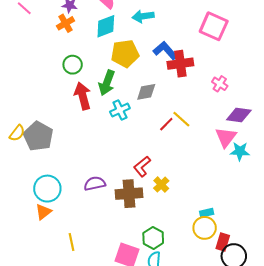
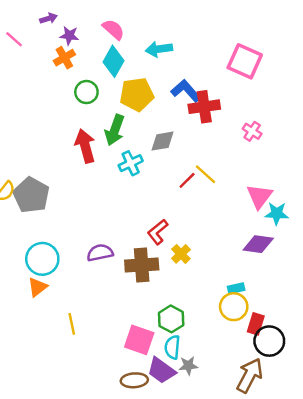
cyan diamond: (106, 26) -> (113, 61), turned -40
green circle: (73, 65) -> (86, 92), moved
purple diamond: (239, 115) -> (258, 244), moved

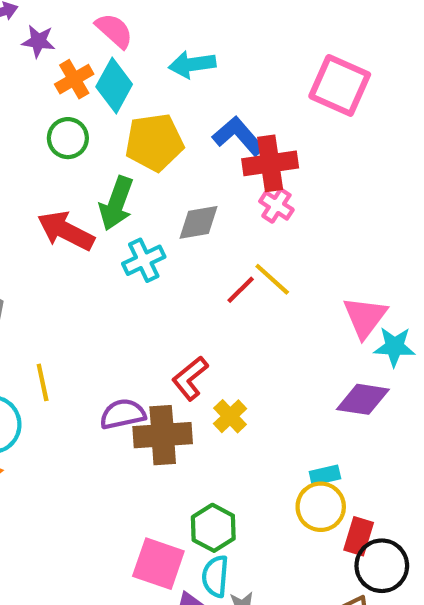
orange cross: (64, 58) -> (74, 79), moved
pink cross: (252, 131) -> (276, 206), moved
red arrow: (85, 146) -> (66, 231), turned -48
purple semicircle: (100, 253) -> (123, 414), moved
yellow line: (72, 324) -> (43, 382), moved

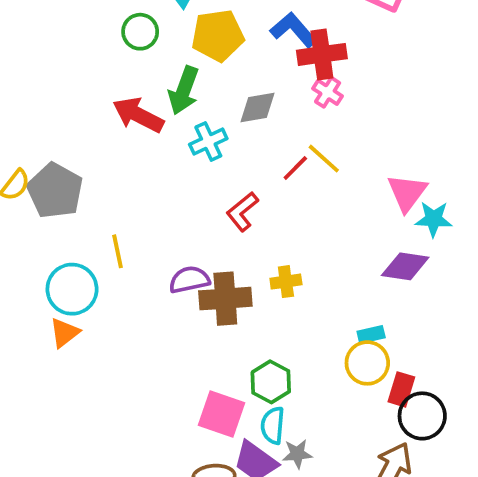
red L-shape: (190, 378) -> (242, 212), moved
yellow cross: (230, 416) -> (286, 282), turned 36

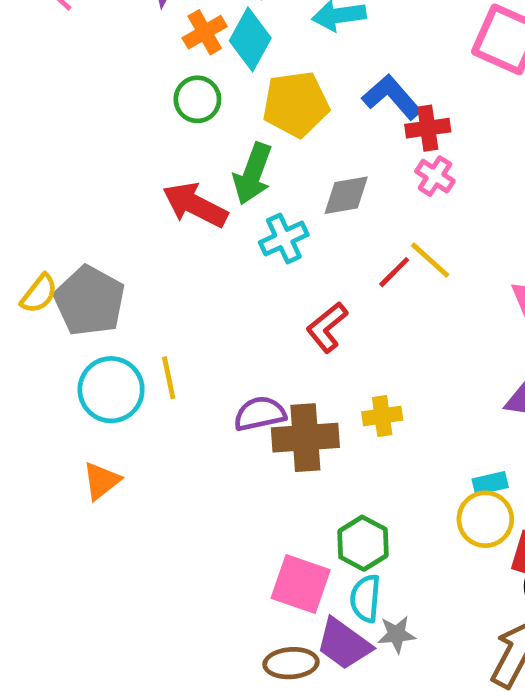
red cross: (322, 54) -> (428, 128), size x0.7
cyan circle: (72, 289) -> (111, 390), moved

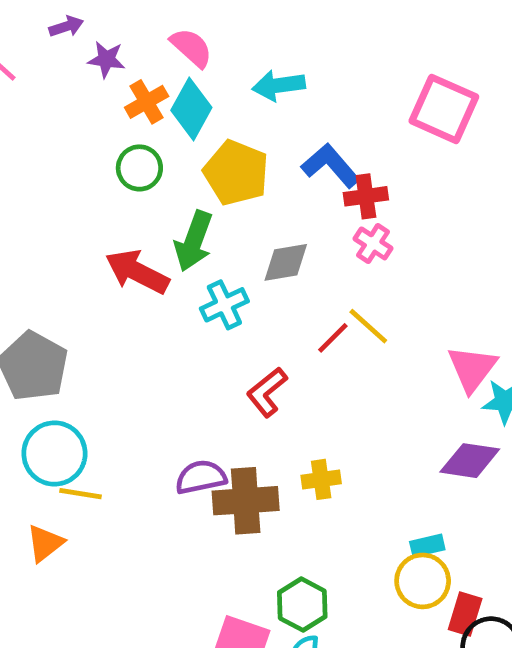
yellow pentagon: (296, 104) -> (236, 173), turned 30
yellow line: (169, 378) -> (80, 494), moved, turned -69

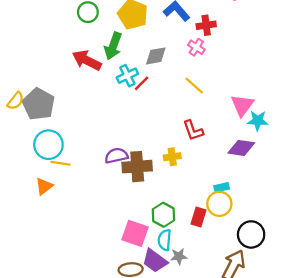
red cross: (366, 196) -> (206, 25), moved
red line: (333, 338) -> (142, 83), moved
red L-shape: (267, 392) -> (193, 130), moved, turned -70
red rectangle: (465, 614) -> (199, 217), moved

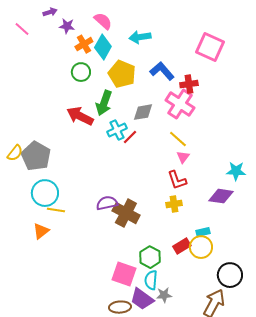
pink cross: (196, 47) -> (180, 104), size x1.8
pink triangle: (242, 105) -> (183, 157), moved, size x0.6
yellow cross: (172, 157) -> (174, 204), moved
brown cross: (137, 167) -> (126, 213), turned 32
red rectangle: (199, 217) -> (182, 246), moved, turned 42

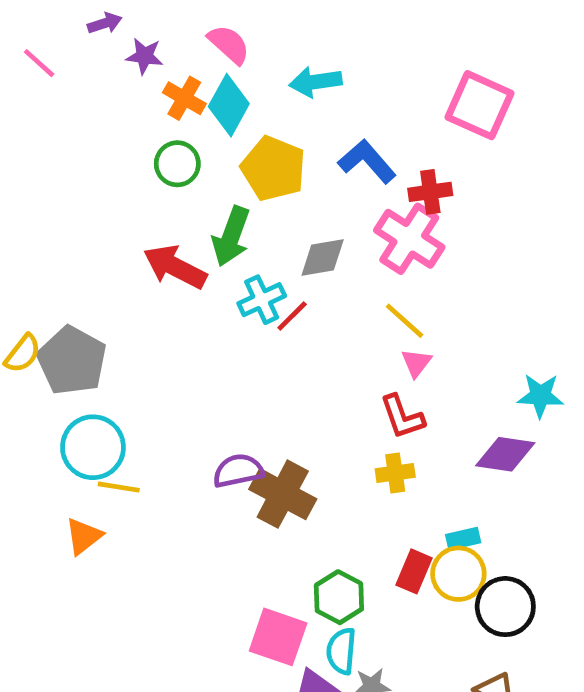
orange cross: (84, 44) -> (184, 98), turned -30
red rectangle: (182, 246) -> (414, 571), turned -36
black circle: (230, 275) -> (505, 607), moved

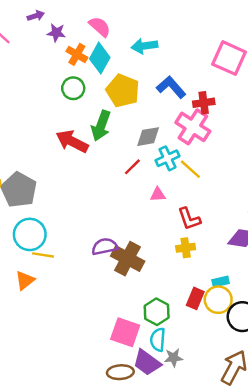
cyan cross: (262, 300) -> (167, 158), moved
pink triangle: (416, 363) -> (158, 195), moved, turned 49

